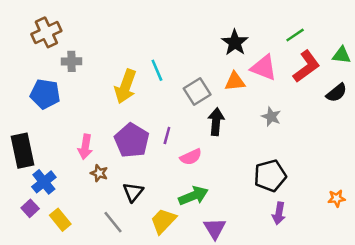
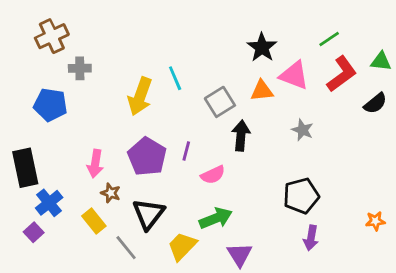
black triangle: (133, 192) -> (148, 214), size x1.4
yellow rectangle: (60, 220) -> (94, 221), moved

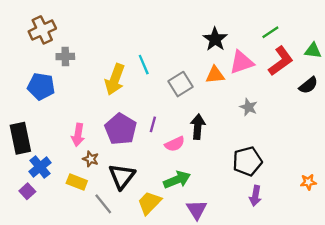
pink triangle: (294, 75) -> (242, 62), turned -40
black arrow: (241, 136) -> (198, 127), moved
yellow rectangle: (94, 221) -> (77, 182), turned -30

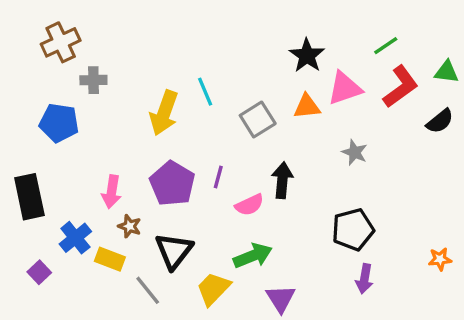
blue cross: (40, 167) -> (75, 238), moved

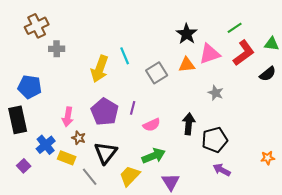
blue pentagon: (59, 123) -> (30, 87), moved
black arrow: (282, 180) -> (189, 124), moved
purple arrow: (364, 279) -> (222, 170), turned 108

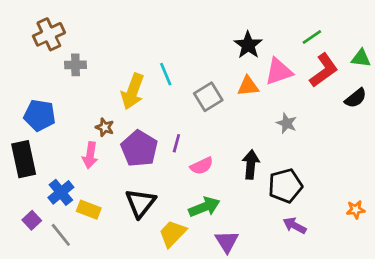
brown star: (79, 138) -> (105, 127), moved
gray line: (90, 177) -> (61, 235), moved

